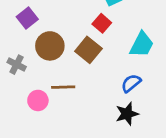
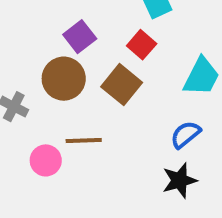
purple square: (27, 18) -> (80, 37), moved

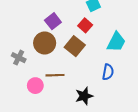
blue semicircle: (186, 135) -> (108, 72), turned 140
black star: (180, 180) -> (84, 96), moved

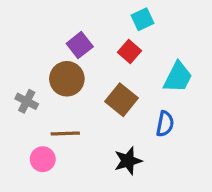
brown square: (75, 46) -> (122, 100), moved
brown line: (55, 75) -> (65, 133), moved
pink circle: (35, 86) -> (43, 159), moved

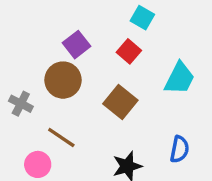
cyan square: (142, 19) -> (142, 18), turned -35
blue semicircle: (165, 124) -> (180, 149), moved
brown line: (65, 133) -> (61, 137), turned 36

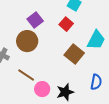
brown square: (120, 102) -> (74, 54), moved
pink circle: (38, 164) -> (42, 89), moved

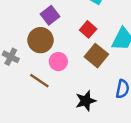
red square: (66, 24) -> (88, 29), moved
pink circle: (42, 89) -> (58, 62), moved

